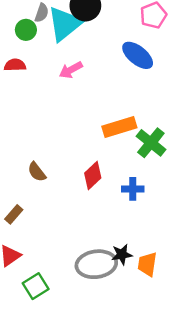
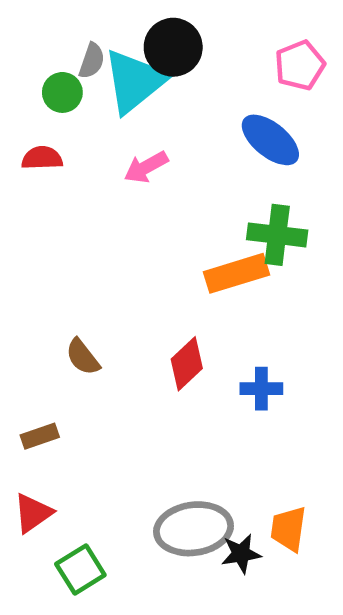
green cross: (151, 143) -> (277, 235), moved, turned -32
brown rectangle: (14, 214) -> (40, 436), turned 30
black star: (122, 254) -> (241, 554), moved

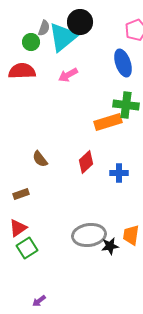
blue ellipse: (270, 140) -> (123, 63), turned 32
red semicircle: (42, 158) -> (22, 71), size x1.5
green square: (80, 569) -> (27, 248), moved

